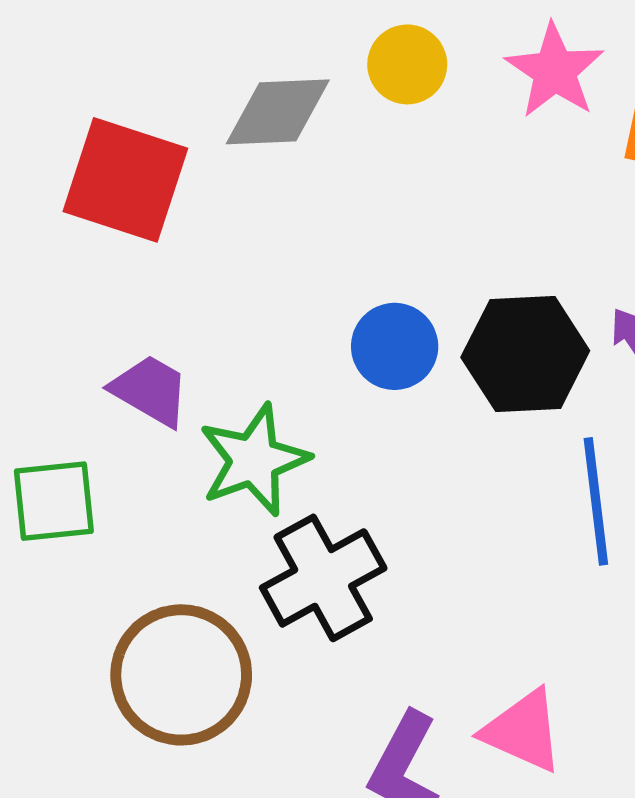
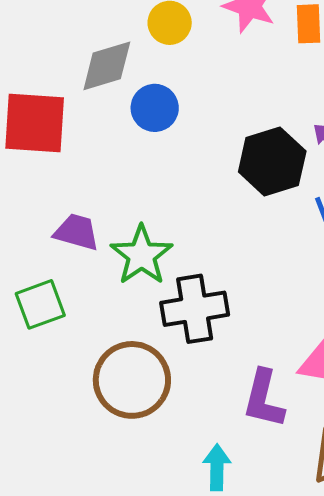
blue circle: (395, 346) -> (155, 108), moved
black cross: (323, 578) -> (195, 309), turned 34

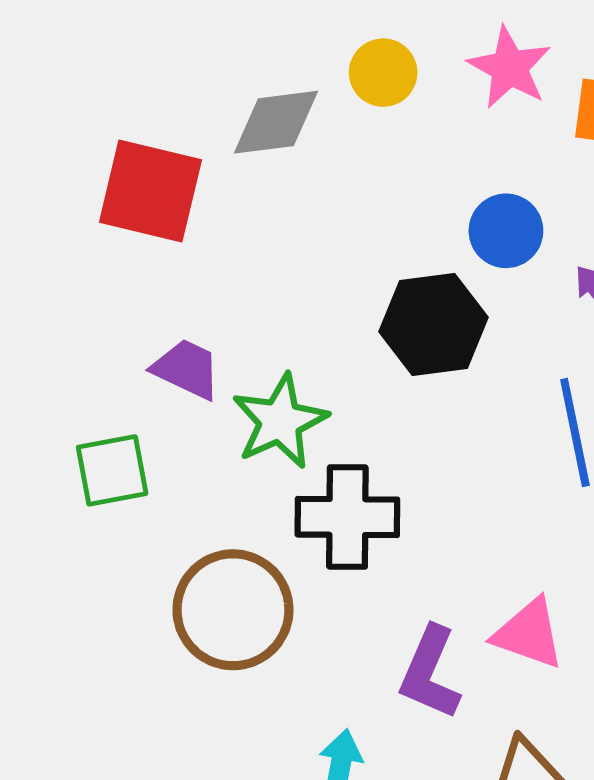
blue circle: (155, 108) -> (506, 231), moved
black hexagon: (272, 162) -> (434, 325), moved

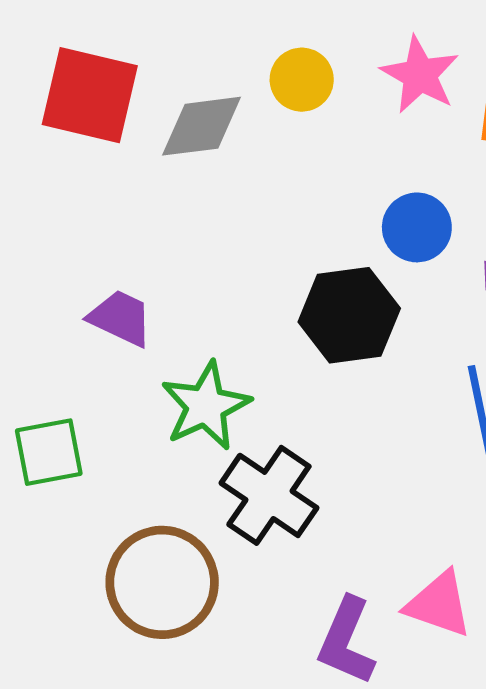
red square: (150, 191) -> (90, 95), moved
purple trapezoid: (187, 369) -> (121, 318), moved
black cross: (347, 517) -> (269, 495), turned 34

